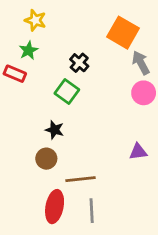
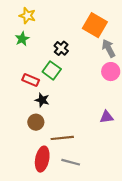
red rectangle: (15, 74) -> (31, 80), moved
gray line: (92, 211) -> (71, 162), turned -72

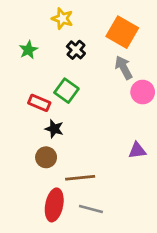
yellow star: (27, 16) -> (62, 19), moved
black cross: (61, 48) -> (76, 50), moved
gray arrow: (109, 48) -> (124, 68), moved

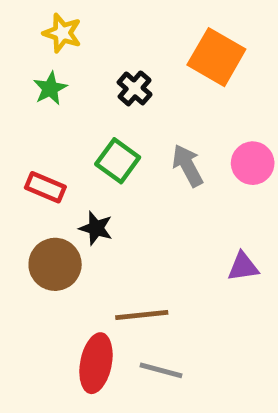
yellow star: (62, 19) -> (62, 33), moved
gray arrow: (124, 68) -> (188, 166), moved
red rectangle: (39, 103) -> (45, 187), moved
brown circle: (46, 157) -> (55, 264), moved, size x1.4

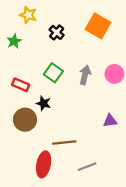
green star: (50, 88) -> (14, 41), moved
black cross: (135, 88) -> (57, 32), moved
gray arrow: (188, 166) -> (85, 75), turned 42
gray line: (161, 370) -> (87, 167), moved, turned -36

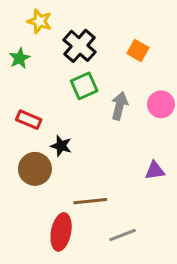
orange square: (98, 26) -> (138, 51), moved, size x0.6
black cross: (57, 32) -> (80, 46), size x1.5
green square: (53, 73) -> (84, 86), moved, turned 30

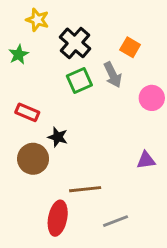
gray arrow: (119, 106) -> (113, 75), moved, turned 140

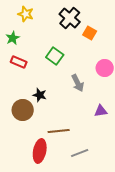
black cross: (75, 43) -> (70, 18), moved
gray arrow: (113, 75) -> (78, 83), moved
green square: (79, 81) -> (55, 56), turned -30
red rectangle: (27, 112) -> (19, 62), moved

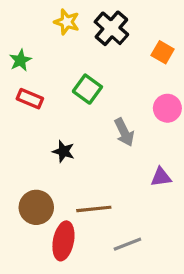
yellow star: (26, 14) -> (67, 22), moved
orange square: (90, 33) -> (163, 52), moved
brown circle: (23, 110) -> (36, 207), moved

